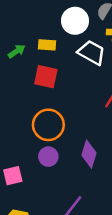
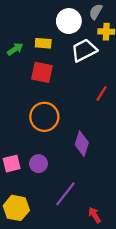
white trapezoid: (91, 53) -> (84, 50), turned -56
purple circle: (48, 157) -> (38, 164), moved

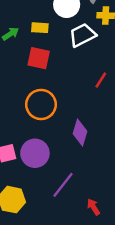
purple circle: (38, 164) -> (35, 153), size x1.5

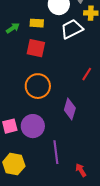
red line: (101, 80) -> (87, 74), moved
purple line: (63, 185) -> (56, 152), turned -45

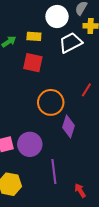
orange circle: (38, 86) -> (51, 102), moved

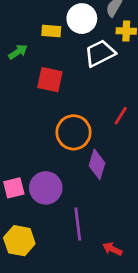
yellow rectangle: (34, 36) -> (51, 31), moved
red arrow: (80, 190) -> (112, 249), turned -32

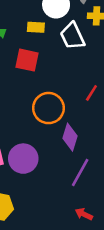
yellow rectangle: (51, 31) -> (36, 27), moved
white trapezoid: (100, 53) -> (72, 36), turned -88
purple line: (78, 224) -> (80, 172), moved, turned 36

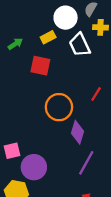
yellow rectangle: (36, 27) -> (48, 37), turned -32
purple circle: (23, 159) -> (34, 167), moved

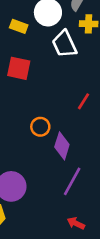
yellow rectangle: (48, 37) -> (19, 26), moved, turned 48
orange circle: (59, 107) -> (40, 127), moved, size x0.6

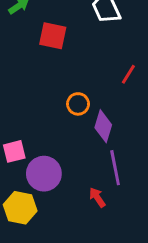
purple line: (72, 181) -> (115, 168), turned -40
red arrow: (76, 223) -> (97, 197), moved, turned 30

